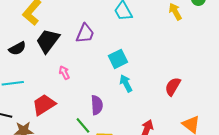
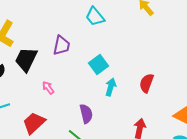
cyan arrow: (126, 83) -> (111, 87), turned 54
red semicircle: (173, 86) -> (146, 83), moved

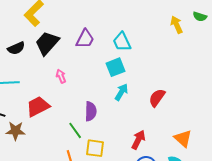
cyan trapezoid: (95, 17) -> (122, 42), moved

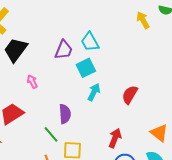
purple trapezoid: (85, 39) -> (64, 50), moved

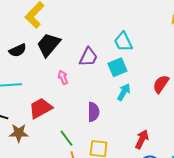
purple trapezoid: (64, 50) -> (88, 57), moved
red semicircle: (130, 95) -> (161, 84), moved
green line: (51, 134) -> (66, 138), moved

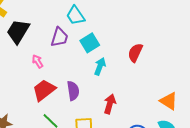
cyan trapezoid: (123, 42) -> (75, 16), moved
red trapezoid: (41, 108) -> (44, 90), moved
red arrow: (142, 139) -> (110, 104), moved

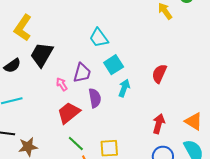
purple trapezoid: (59, 37) -> (82, 73), moved
purple semicircle: (73, 91) -> (95, 98), moved
red arrow: (110, 104) -> (159, 124), moved

